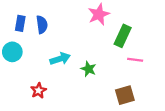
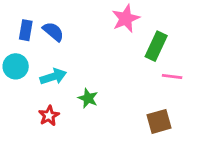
blue semicircle: (42, 25) -> (53, 32), turned -42
cyan arrow: (60, 59) -> (53, 77), moved
green star: (89, 69) -> (88, 98), moved

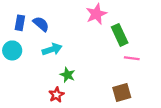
green rectangle: (156, 46) -> (120, 35), turned -50
cyan arrow: (53, 77) -> (52, 49), moved
red star: (49, 116) -> (56, 95), moved

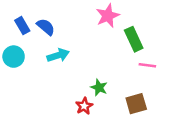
blue rectangle: (20, 23) -> (22, 26), turned -40
green star: (68, 75) -> (99, 88), moved
red star: (56, 95) -> (84, 106), moved

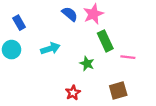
blue semicircle: (46, 27) -> (70, 14), moved
green rectangle: (134, 39) -> (105, 41), moved
green star: (99, 88) -> (87, 64), moved

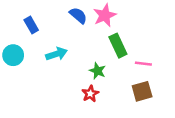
blue rectangle: (19, 23) -> (31, 25), moved
brown square: (118, 91) -> (142, 91), moved
red star: (73, 93) -> (90, 94), moved

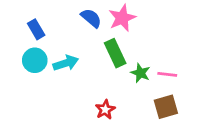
green rectangle: (118, 46) -> (115, 53), moved
cyan circle: (13, 55) -> (35, 60), moved
green star: (97, 71) -> (140, 73), moved

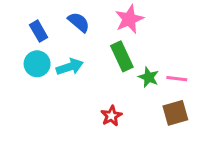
blue semicircle: (91, 18) -> (79, 22), moved

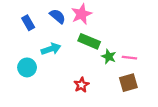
pink star: (129, 19) -> (81, 14), moved
green rectangle: (122, 56) -> (89, 41), turned -42
cyan circle: (37, 64) -> (27, 67), moved

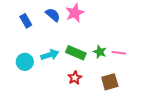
green rectangle: (89, 41) -> (76, 53), moved
cyan arrow: (51, 49) -> (50, 55), moved
brown square: (128, 83) -> (110, 82), moved

